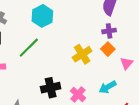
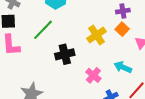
cyan arrow: (108, 87) -> (123, 67), turned 54
black cross: (51, 88) -> (65, 54), moved

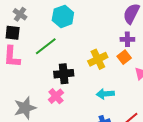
cyan arrow: (123, 67) -> (105, 94), moved, turned -36
pink cross: (93, 75) -> (56, 96), moved

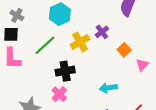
purple cross: (127, 39) -> (102, 32), moved, turned -32
yellow cross: (98, 59) -> (80, 42), moved

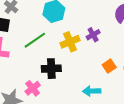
orange square: (124, 50) -> (109, 66), moved
pink cross: (59, 94) -> (33, 88), moved

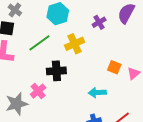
purple cross: (93, 35) -> (99, 22), moved
orange square: (109, 66) -> (114, 67), turned -32

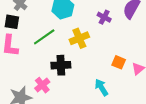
purple cross: (99, 22) -> (104, 17), turned -32
cyan arrow: (97, 93) -> (101, 87), turned 60

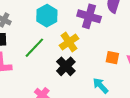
purple cross: (104, 17) -> (89, 16), size x1.6
black cross: (61, 65) -> (66, 66), moved, turned -30

